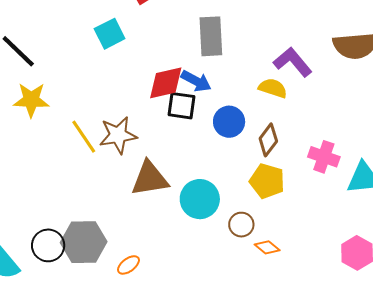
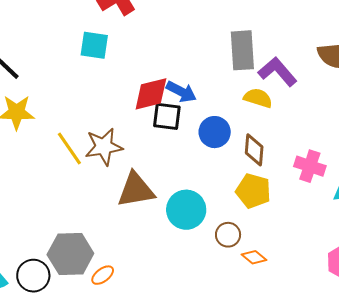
cyan square: (110, 34) -> (94, 45), turned 36
gray rectangle: (211, 36) -> (242, 50), moved
brown diamond: (268, 140) -> (254, 150), turned -32
black circle: (48, 245) -> (33, 276), moved
orange ellipse: (128, 265) -> (103, 275), moved

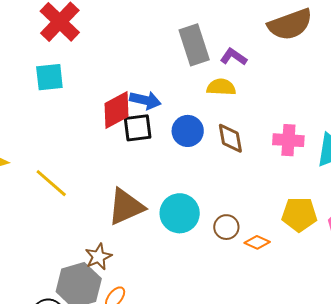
purple L-shape: (278, 72) -> (234, 57), size x0.7
brown star: (104, 147) -> (98, 257), moved, size x0.7
yellow pentagon: (253, 191) -> (299, 214), moved

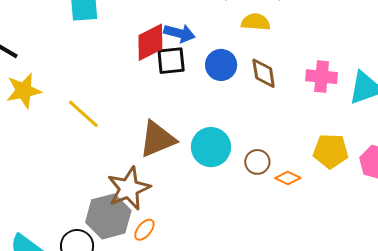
brown star: (98, 257) -> (129, 188), size x1.6

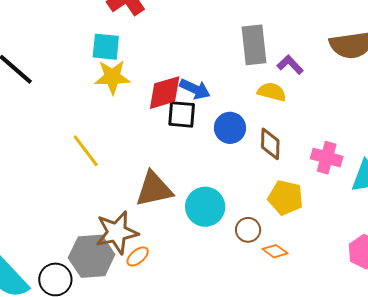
yellow star: (24, 91) -> (112, 77), moved
yellow pentagon: (331, 151) -> (286, 198), moved
orange ellipse: (144, 230) -> (138, 256), moved

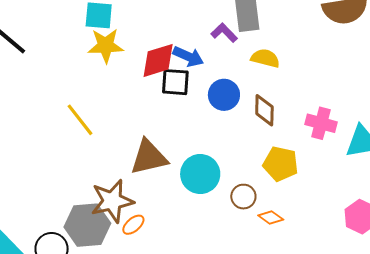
purple L-shape: (290, 65) -> (224, 33), moved

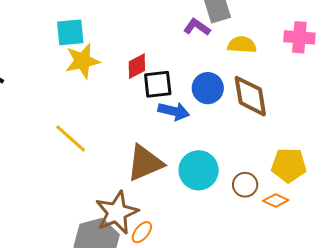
blue arrow: (188, 57) -> (174, 111), moved
red diamond: (158, 60) -> (137, 66), size x0.7
brown diamond: (264, 110) -> (250, 96), size x1.4
pink cross: (321, 123) -> (299, 37), moved
yellow pentagon: (281, 164) -> (289, 165), moved

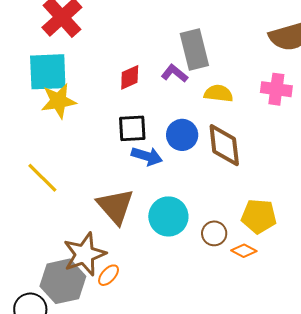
cyan square: (70, 32) -> (48, 72), size x1.4
red diamond: (137, 66) -> (130, 77), moved
brown triangle: (145, 163) -> (115, 206), turned -51

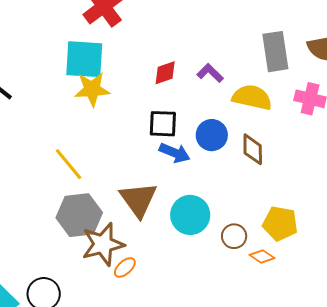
gray rectangle: (194, 49) -> (275, 52), moved
yellow semicircle: (218, 93) -> (252, 97), size x1.4
brown diamond: (224, 145) -> (253, 149), size x0.7
gray hexagon: (63, 281) -> (79, 215), moved

